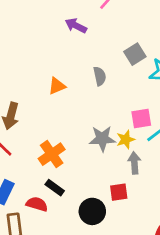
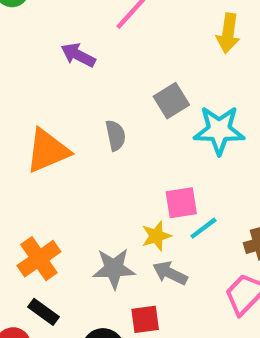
orange triangle: (57, 86) -> (47, 151), size x1.6
gray star: (102, 139) -> (114, 268), moved
gray arrow: (134, 163) -> (170, 273), turned -60

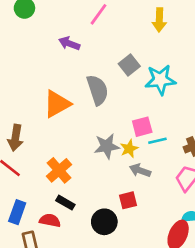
gray semicircle: (116, 135) -> (97, 90), size x1.6
cyan line: (203, 228) -> (157, 141), turned 30
gray star: (114, 268) -> (107, 146), moved

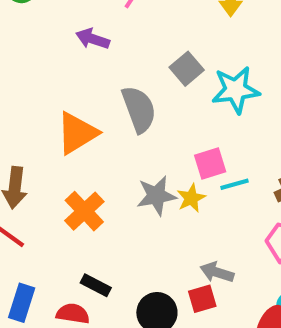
orange cross: (59, 170) -> (84, 211), moved
gray arrow: (140, 170) -> (217, 272), moved
red square: (128, 200) -> (202, 299), moved

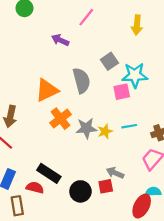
pink square: (210, 163) -> (122, 92), moved
orange cross: (84, 211) -> (60, 119), moved
black rectangle: (96, 285) -> (49, 173), size x1.5

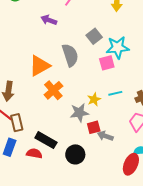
gray star: (86, 128) -> (79, 113), moved
red square: (106, 186) -> (94, 127), moved
brown rectangle: (17, 206) -> (17, 123), moved

